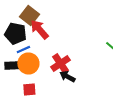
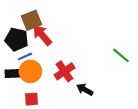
brown square: (29, 16) -> (31, 20), turned 30
black arrow: (67, 76) -> (85, 89), moved

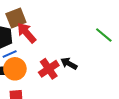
green line: (121, 55) -> (104, 35), moved
black arrow: (85, 89) -> (69, 64), moved

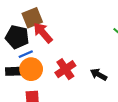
black arrow: (69, 64) -> (99, 75), moved

